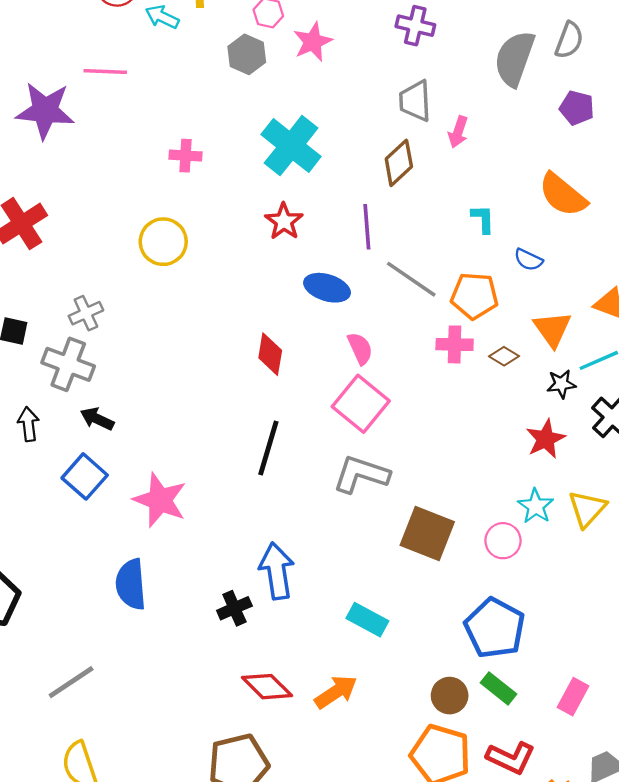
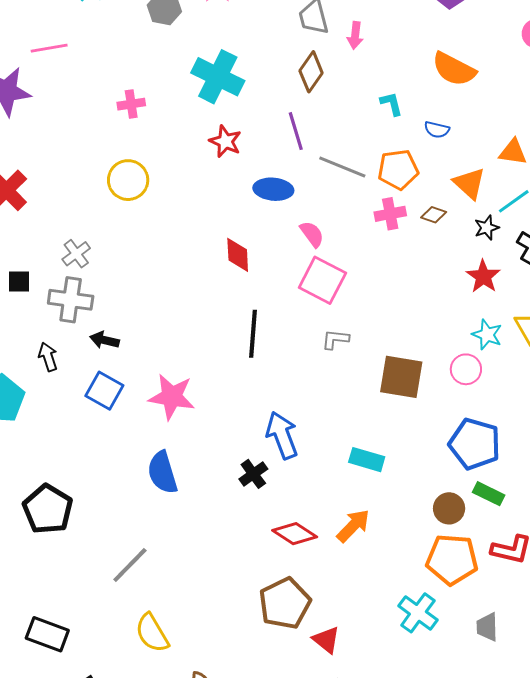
gray L-shape: (361, 474) -> (335, 339), size x0.6

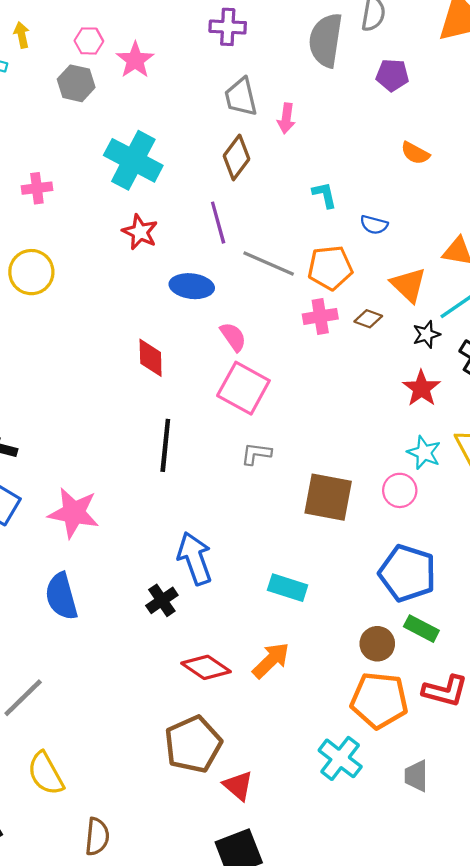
orange semicircle: (454, 69) -> (415, 153), moved, size x0.6

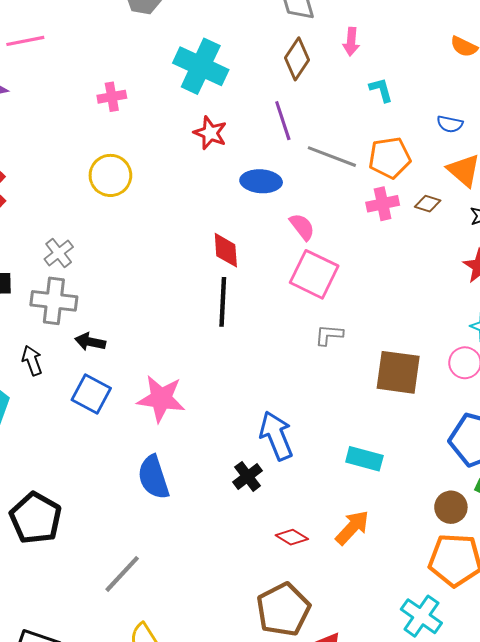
pink arrow: (286, 118) -> (351, 42), moved
blue semicircle: (374, 225) -> (450, 124), moved
black line: (165, 445) -> (223, 302), moved
red diamond: (206, 667) -> (292, 537), size x0.7

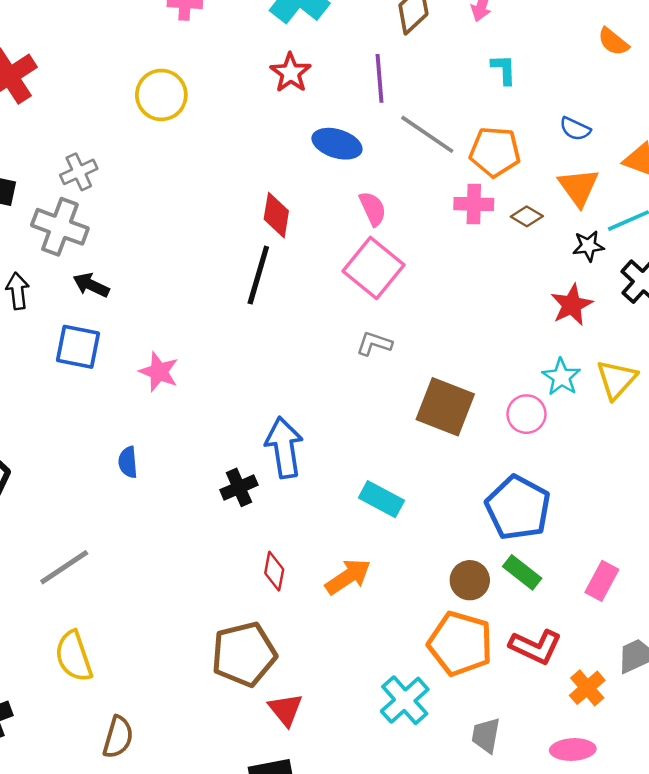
blue square: (91, 394) -> (78, 347), turned -30
pink star: (161, 399) -> (159, 372), size x0.7
blue semicircle: (153, 477) -> (128, 462), size x0.6
red diamond: (292, 537) -> (274, 571), turned 56

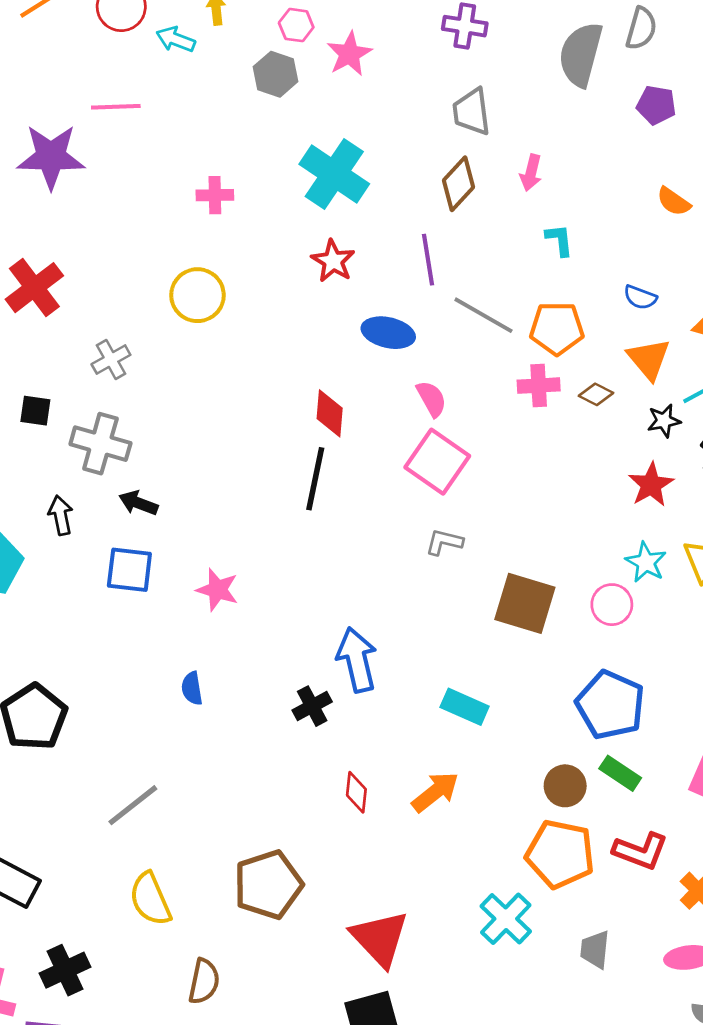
gray cross: (79, 172) -> (111, 359), moved
brown pentagon: (244, 654) -> (268, 885), moved
red triangle: (286, 710) -> (380, 938), size x1.6

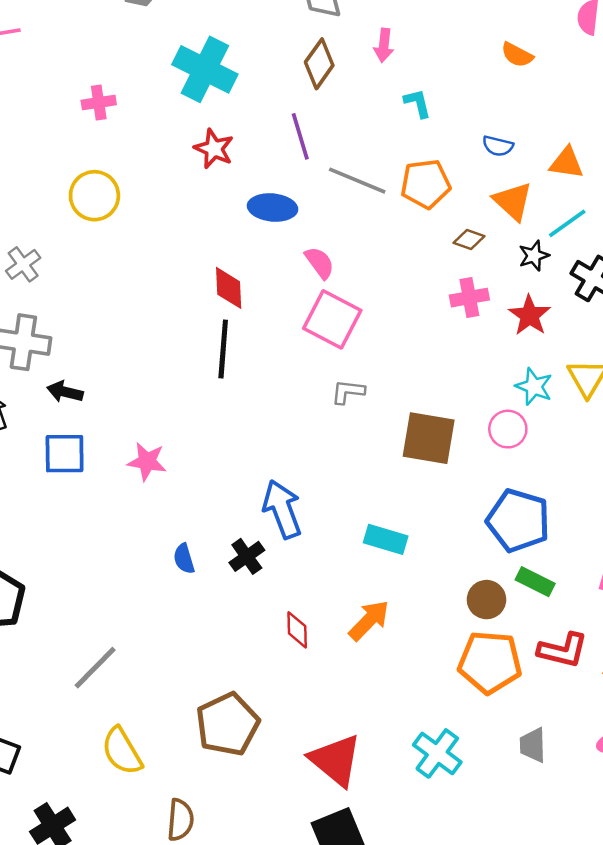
pink cross: (539, 386) -> (469, 298), moved
blue semicircle: (192, 688) -> (184, 559), moved
cyan cross: (506, 919) -> (437, 753), moved

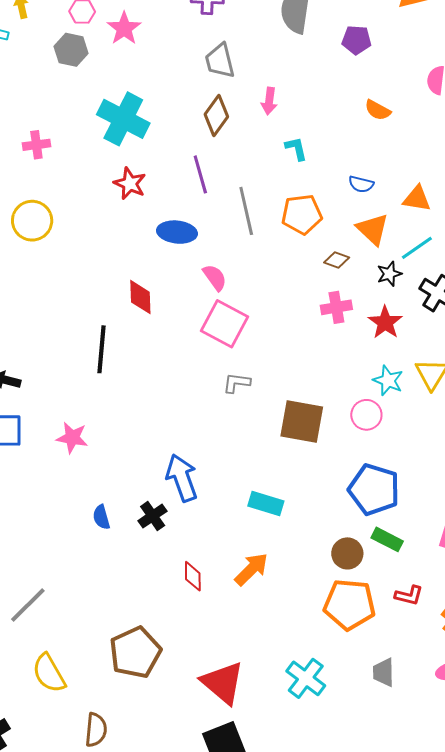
gray line: (357, 181) -> (246, 211), turned 54
black line: (223, 349) -> (101, 349), moved
red L-shape: (563, 650) -> (409, 595), size x0.7

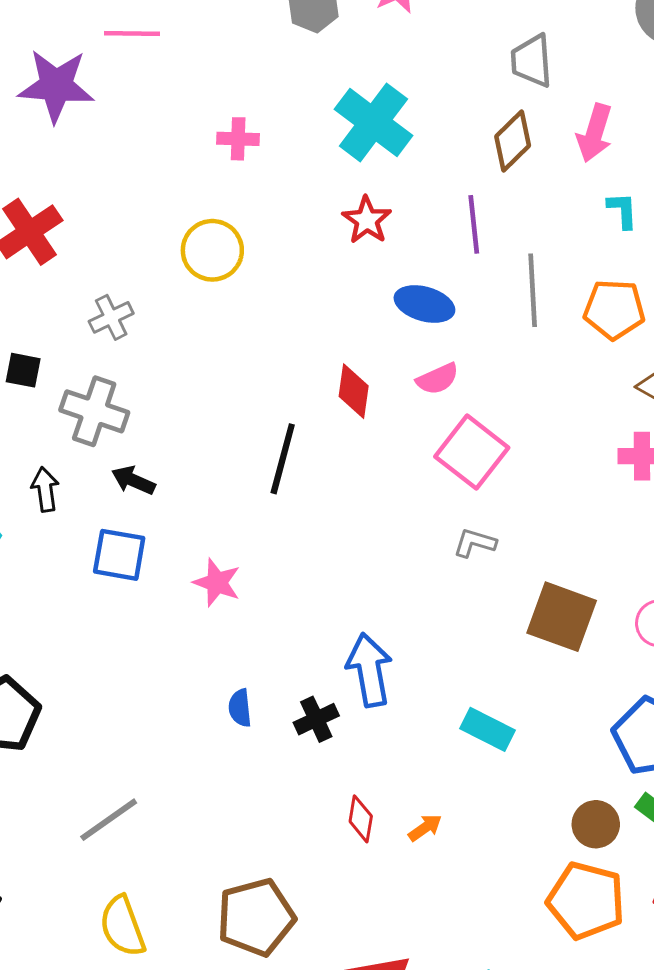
pink arrow: (269, 101) -> (595, 133), size x1.4
pink semicircle: (215, 277) -> (437, 379), moved, turned 92
orange arrow: (251, 569) -> (425, 828), moved, size x0.6

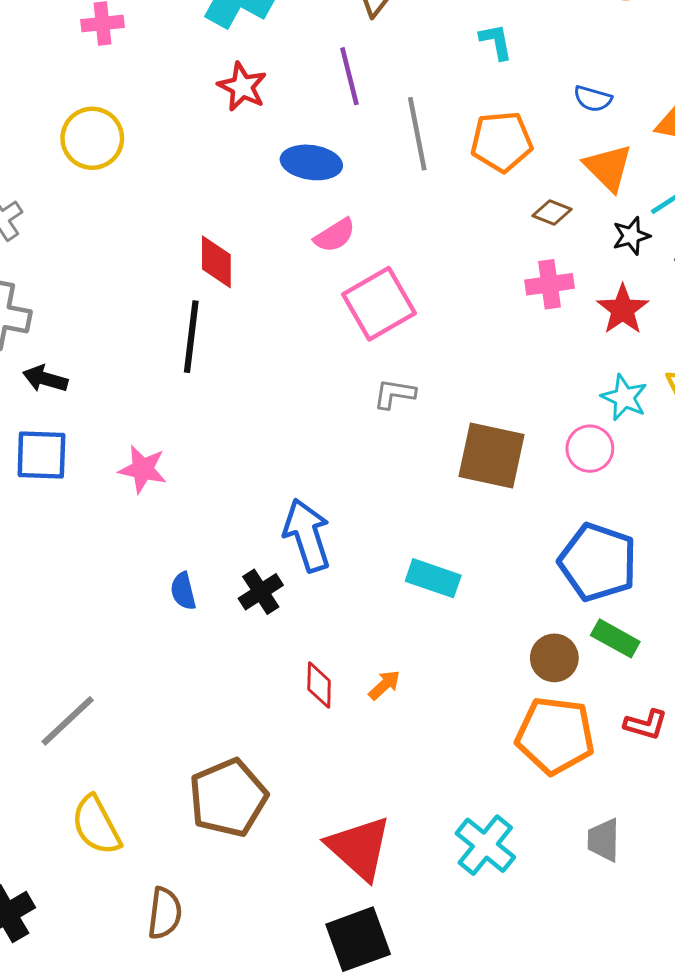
red diamond: (354, 391) -> (216, 262), moved
pink square: (472, 452) -> (379, 304), turned 30

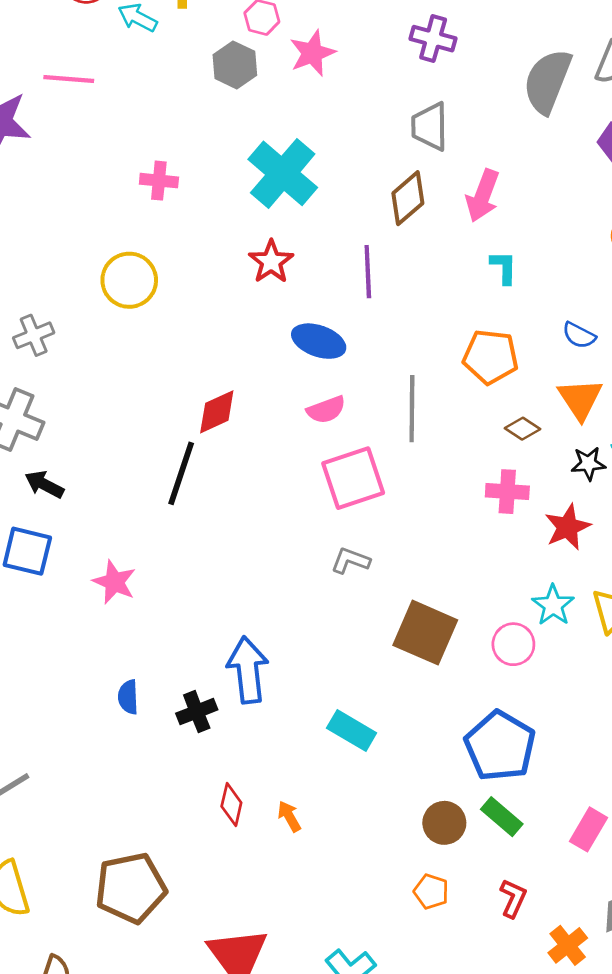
gray line: (417, 134) -> (412, 409), moved
red diamond: (216, 262) -> (217, 412), turned 54
orange arrow: (384, 685) -> (289, 816), turned -88
red L-shape: (646, 724) -> (513, 898), turned -93
orange pentagon: (555, 735) -> (431, 892), size x0.5

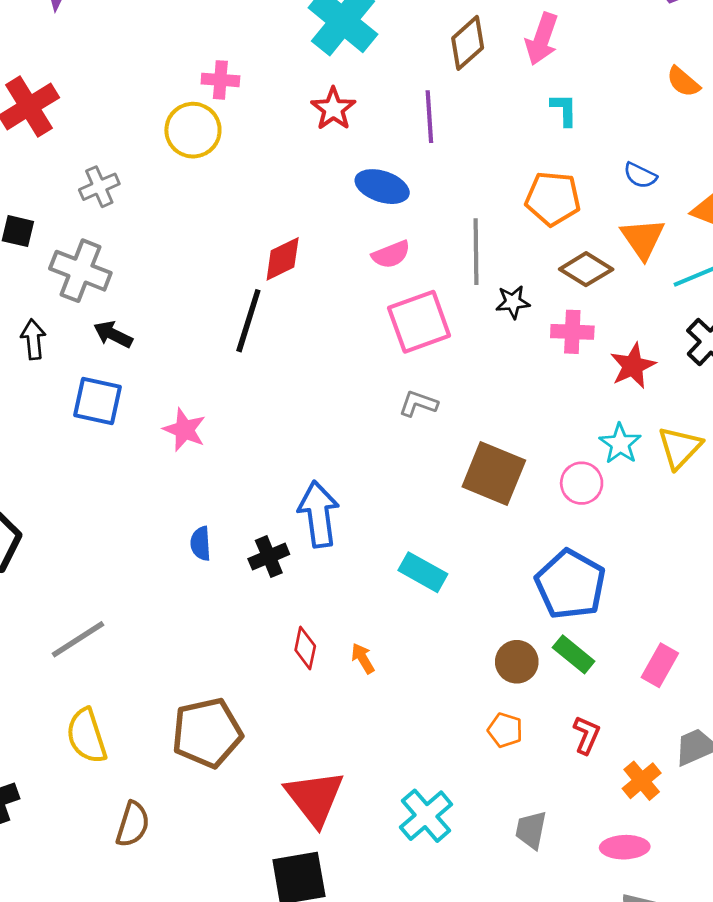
pink cross: (159, 181) -> (220, 80), moved
brown diamond: (522, 429) -> (586, 269), size x1.5
black star: (588, 464) -> (513, 302), moved

